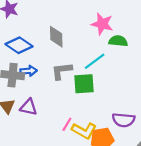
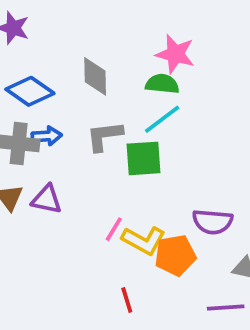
green semicircle: (118, 41) -> (162, 84), moved

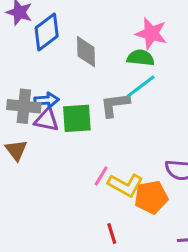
blue diamond: (30, 91) -> (47, 32), moved, turned -72
gray L-shape: (104, 136) -> (115, 105), moved
green square: (144, 158) -> (77, 118), moved
purple triangle: (47, 199) -> (47, 120), moved

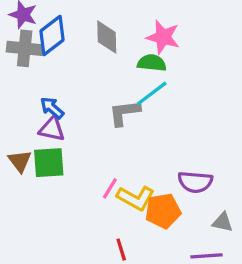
gray diamond: (86, 52) -> (107, 37), moved
blue arrow: (47, 100) -> (52, 108), turned -135
gray cross: (24, 106) -> (25, 48), moved
green square: (77, 118) -> (49, 163), moved

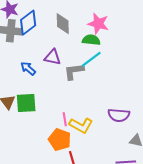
purple triangle: (52, 129) -> (53, 57), moved
pink line: (110, 188) -> (65, 119), turned -40
orange pentagon: (163, 211) -> (60, 140), moved, turned 30

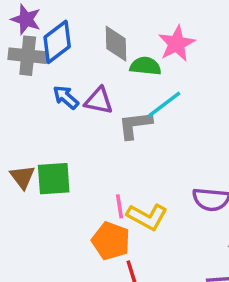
pink star: (98, 24) -> (177, 44), turned 30
green semicircle: (91, 40) -> (145, 66), moved
blue arrow: (28, 68) -> (66, 97), moved

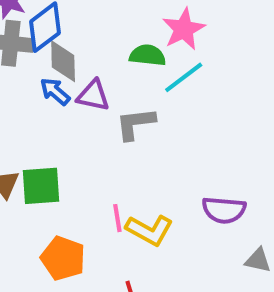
gray diamond: (116, 44) -> (63, 61), moved
cyan line: (164, 104) -> (184, 77), moved
orange pentagon: (111, 241) -> (63, 258), moved

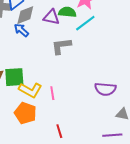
gray diamond: (63, 61) -> (25, 15), turned 70
purple triangle: (93, 95) -> (51, 17), moved
yellow L-shape: (150, 230) -> (30, 90), moved

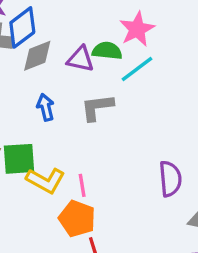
blue arrow: (21, 30) -> (46, 107), moved, turned 35
purple semicircle: (105, 89) -> (170, 179), turned -100
orange pentagon: (25, 113) -> (77, 219), moved

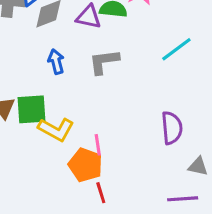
cyan line: (137, 69) -> (176, 49), moved
pink line: (82, 185) -> (98, 145), moved

